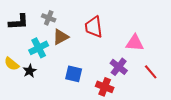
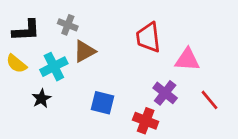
red trapezoid: (94, 27) -> (148, 37), moved
yellow semicircle: (12, 64) -> (16, 64), moved

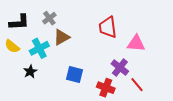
gray cross: (68, 25) -> (49, 18), turned 32
red line: (209, 100) -> (137, 85), moved

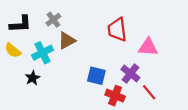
blue square: (75, 75) -> (96, 76), moved

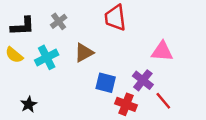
red trapezoid: (117, 30) -> (115, 18), moved
brown triangle: (67, 41) -> (84, 53), moved
black star: (33, 78) -> (29, 104), moved

